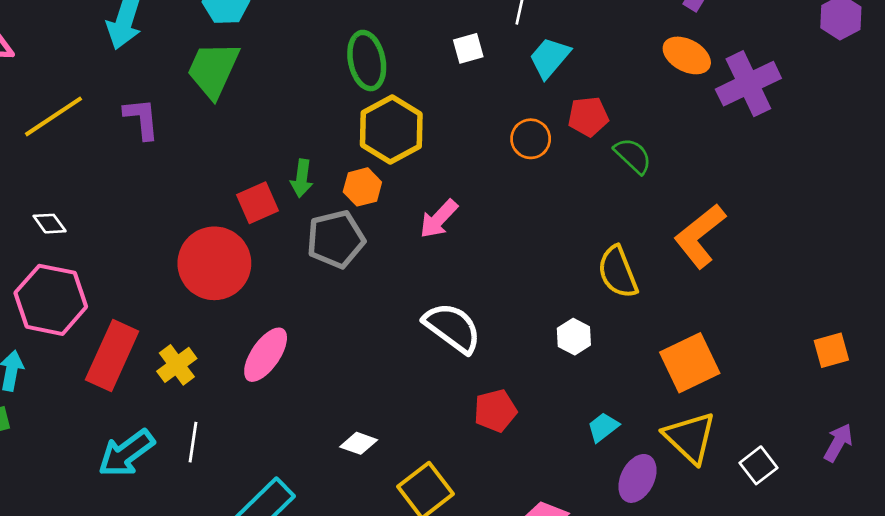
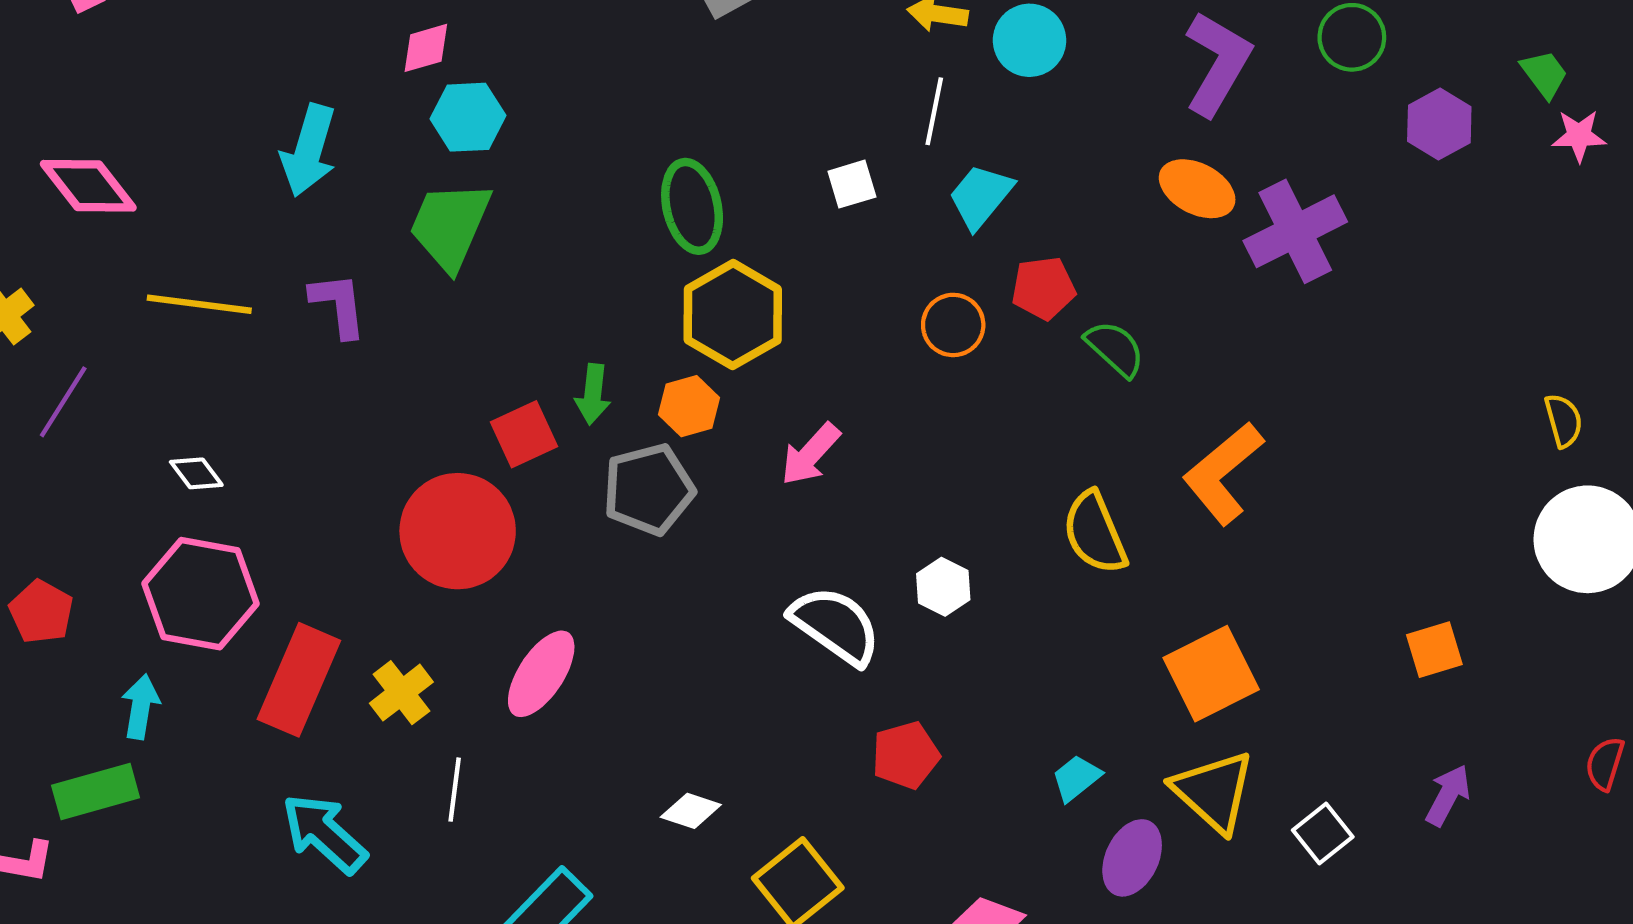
yellow line: (54, 116) -> (199, 304), turned 42
white hexagon: (574, 337) -> (943, 587), moved
white line: (193, 442) -> (455, 790), moved
cyan arrow: (126, 453) -> (324, 834), turned 80

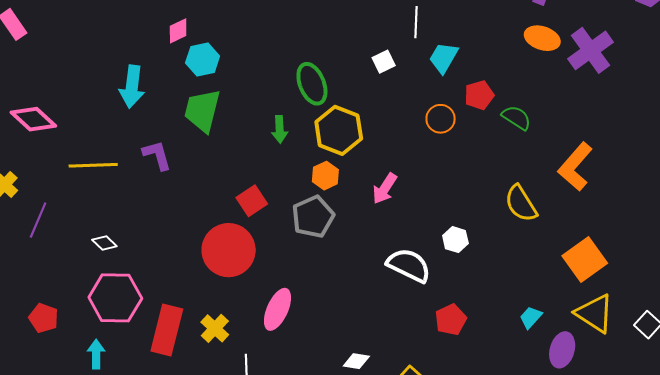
green arrow: (593, 394) -> (280, 129), moved

